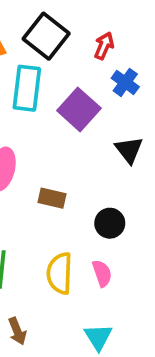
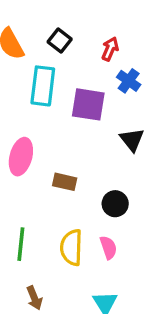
black square: (46, 36) -> (60, 40), size x0.6
purple square: (79, 109) -> (88, 104), turned -33

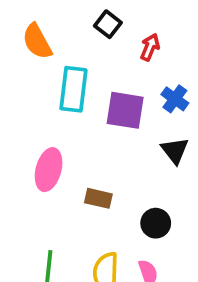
black square: (60, 40) -> (108, 24), moved
blue cross: (129, 81) -> (175, 99), moved

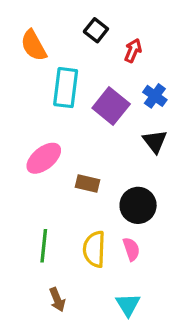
purple square: (125, 110) -> (111, 106), turned 30
pink ellipse: (49, 170) -> (44, 158), turned 36
black circle: (156, 223) -> (138, 205), size x1.4

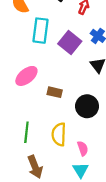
pink semicircle: (131, 249) -> (83, 148), moved
brown arrow: (57, 300) -> (35, 167), size x1.5

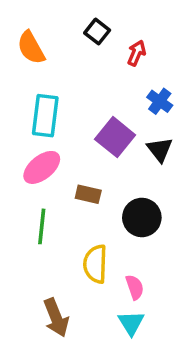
cyan rectangle: (41, 31) -> (45, 116), moved
purple square: (70, 42) -> (115, 137), moved
green line: (26, 132) -> (42, 226), moved

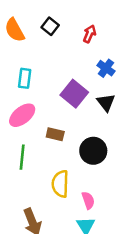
black square: (97, 32) -> (50, 26), moved
cyan rectangle: (45, 116) -> (25, 78), size x0.7

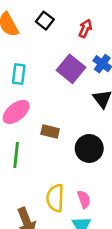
purple square: (74, 94) -> (71, 69), moved
yellow semicircle: (60, 184) -> (55, 198), moved

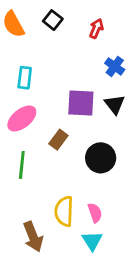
purple square: (71, 69) -> (81, 103), moved, turned -36
brown rectangle: (50, 132) -> (58, 140), turned -66

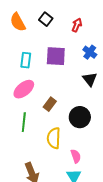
purple square: (81, 103) -> (56, 56), moved
yellow semicircle: (64, 211) -> (54, 138), moved

